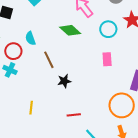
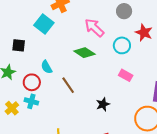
pink rectangle: (107, 59) -> (126, 75), turned -48
black star: (64, 81) -> (103, 104), moved

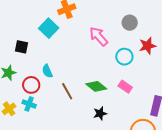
red star: (144, 33) -> (147, 46), turned 30
green diamond: (84, 53) -> (96, 86), moved

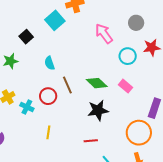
black square: (21, 47) -> (26, 37), turned 32
red circle: (31, 85) -> (48, 96), moved
cyan cross: (29, 104) -> (27, 107), moved
black star: (100, 113) -> (98, 110), size x1.5

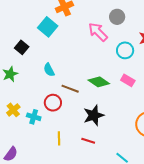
gray circle: (136, 23) -> (117, 17), moved
brown line: (67, 85) -> (70, 89), turned -36
black star: (98, 110) -> (94, 115), moved
red line: (91, 141) -> (88, 141), moved, turned 32

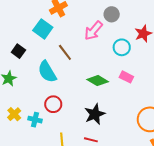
pink arrow: (98, 32) -> (93, 31), turned -90
cyan semicircle: (49, 70) -> (47, 72), size x1.6
brown line: (70, 89) -> (65, 52), moved, turned 36

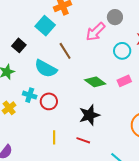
cyan semicircle: (47, 72) -> (46, 69), turned -35
pink rectangle: (126, 77) -> (124, 81), turned -56
cyan cross: (35, 120) -> (30, 95), moved

